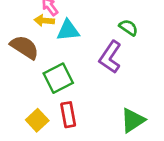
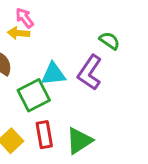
cyan triangle: (68, 30) -> (53, 74), moved
green triangle: (133, 120) -> (79, 141), moved

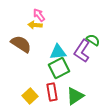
green semicircle: (109, 41) -> (93, 40), moved
green square: (34, 95) -> (59, 68), moved

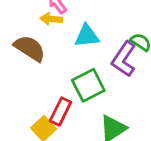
cyan triangle: (58, 52) -> (87, 36), moved
red rectangle: (52, 92) -> (61, 111), moved, turned 36

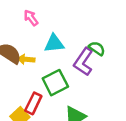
yellow arrow: (51, 19) -> (26, 59), moved

